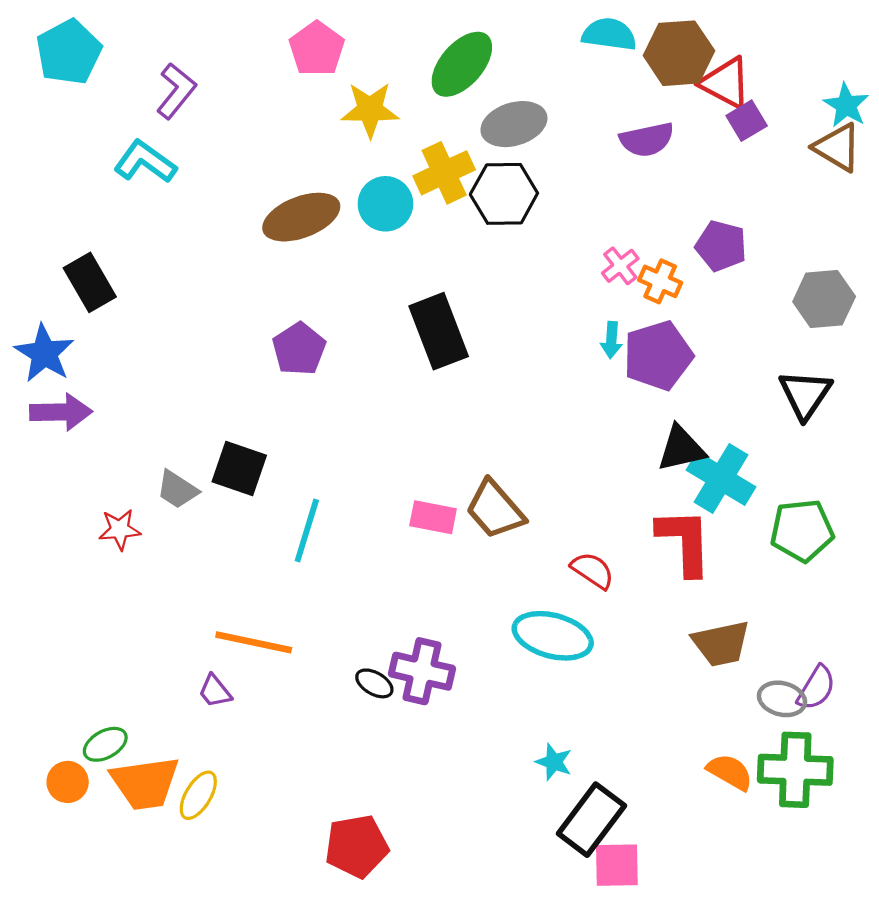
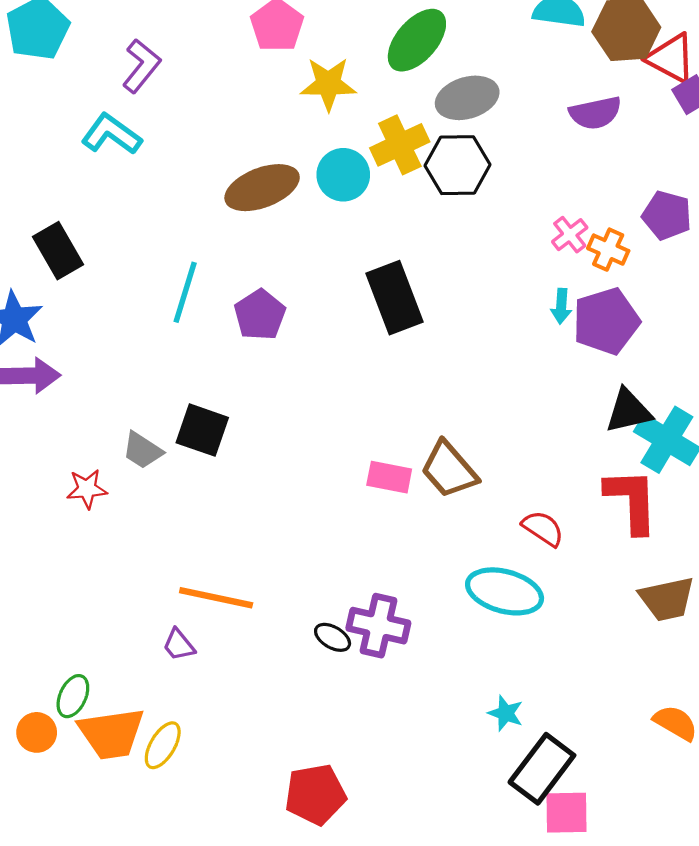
cyan line: (307, 531) -> (185, 292), moved
green ellipse: (105, 744) -> (73, 696), turned -36

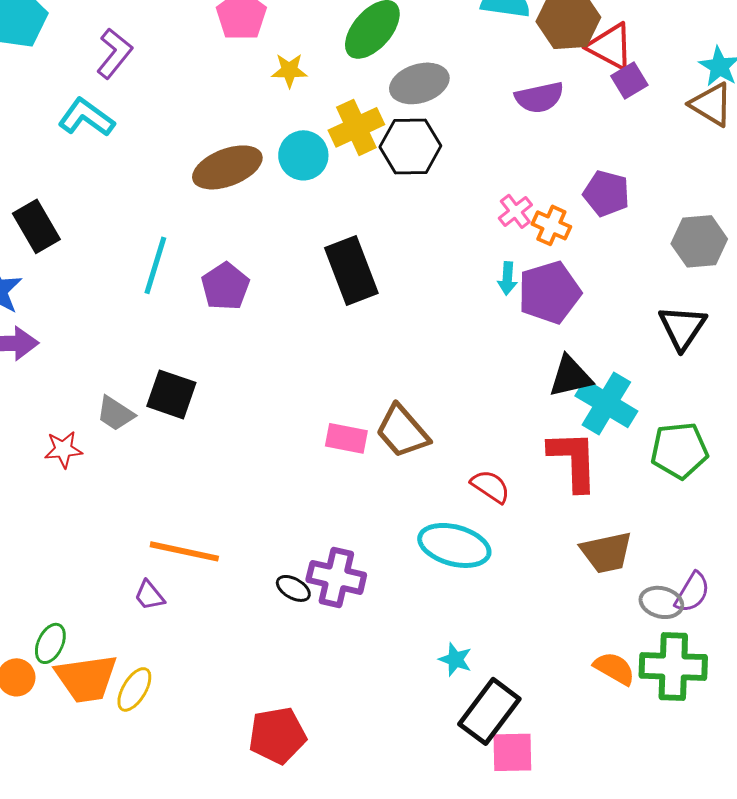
yellow star: (328, 84) -> (289, 70), size x0.7

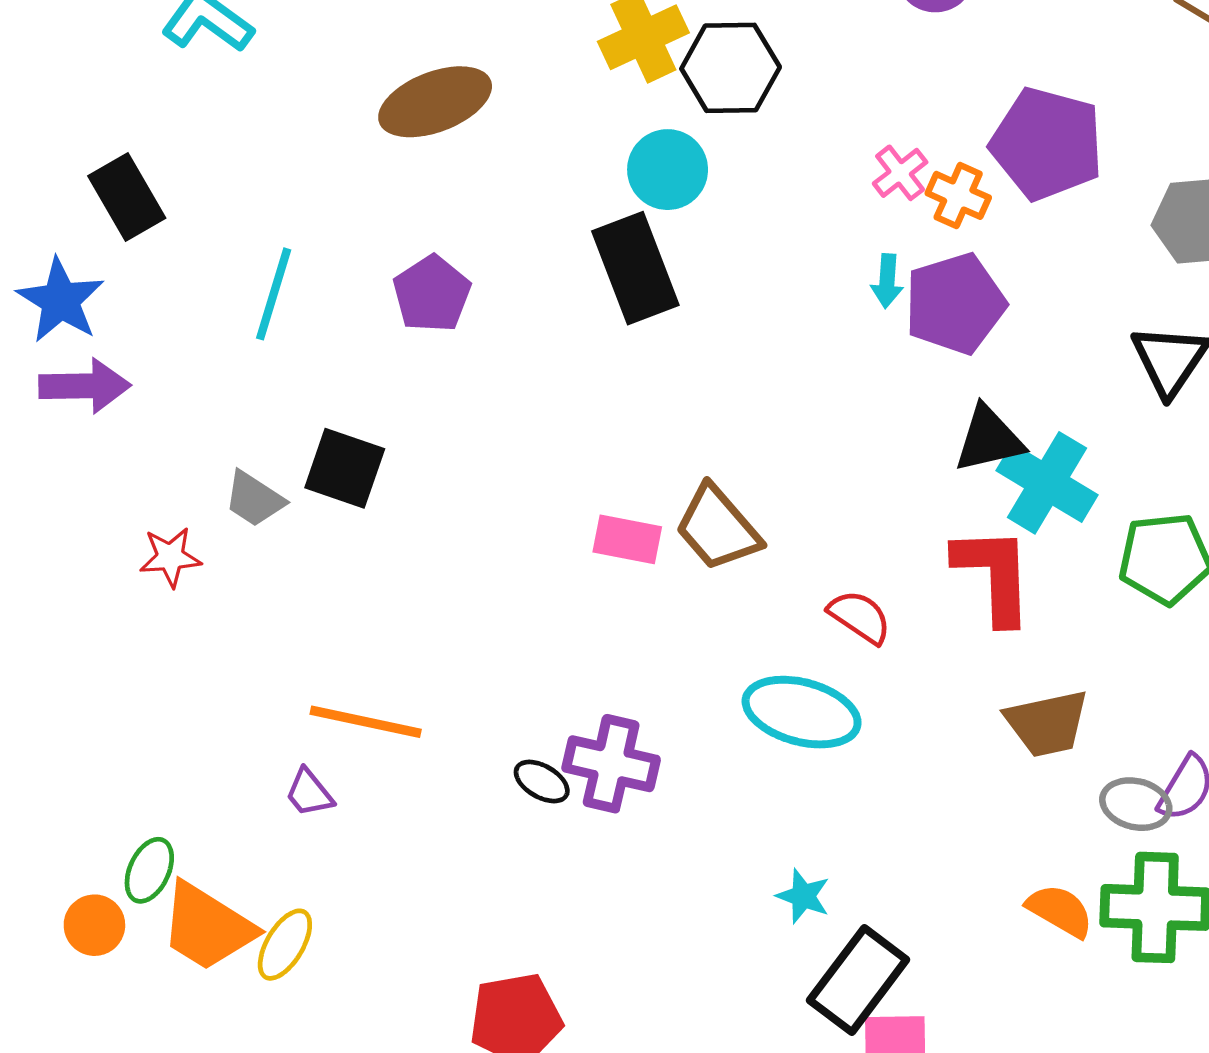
cyan circle: (303, 155) -> (668, 170), moved
purple pentagon: (606, 193) -> (1047, 144), size x1.5
cyan line: (155, 265) -> (274, 294), moved
orange trapezoid: (86, 678) -> (207, 927), turned 40

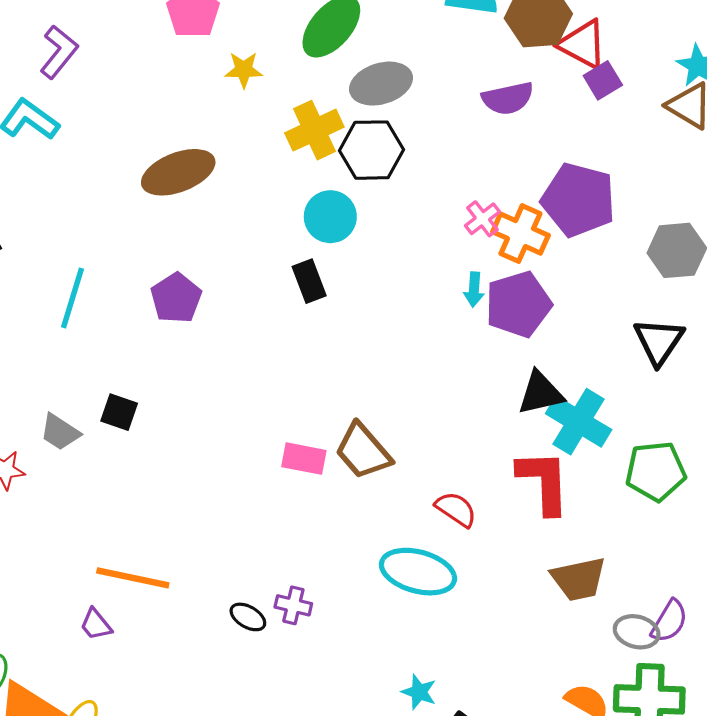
orange cross: (958, 195) -> (520, 234), size x1.4
black rectangle: (635, 268) -> (309, 281), size x0.6
black square: (345, 468) -> (119, 412), size x0.7
purple cross: (611, 764) -> (293, 605), size x0.6

